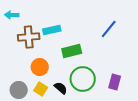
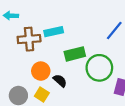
green circle: (83, 79) -> (99, 68), moved
black semicircle: (61, 88) -> (60, 81), moved

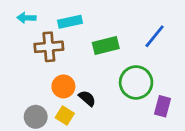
cyan rectangle: (54, 32) -> (70, 22), moved
green rectangle: (75, 54) -> (106, 45), moved

